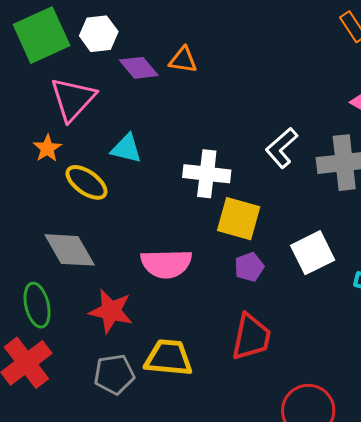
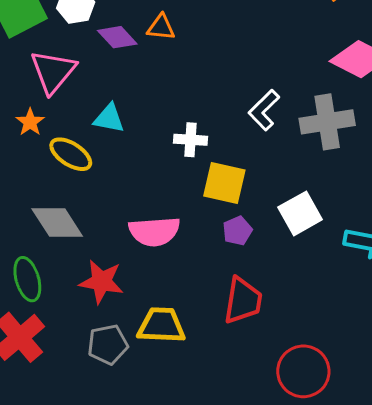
white cross: (207, 174) -> (190, 140), size x0.7

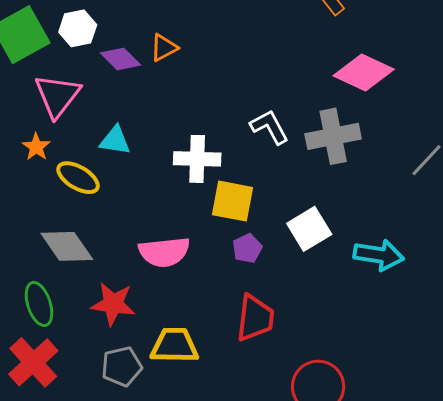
orange triangle: (161, 27) -> (164, 48), turned -32
white L-shape: (264, 110) -> (269, 127), turned 108
white cross: (190, 140) -> (197, 159), size x1.4

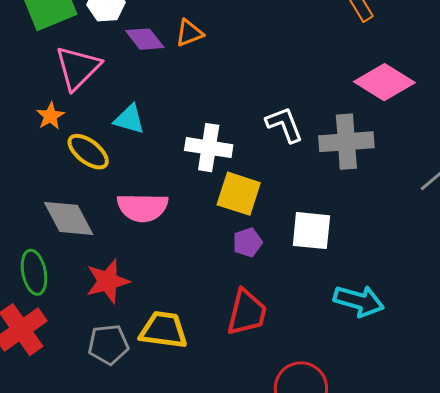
white square: (309, 229) -> (311, 231), turned 30
pink semicircle: (164, 252) -> (143, 207), moved
cyan arrow: (379, 255) -> (359, 301), moved
red star: (113, 304) -> (108, 281), turned -30

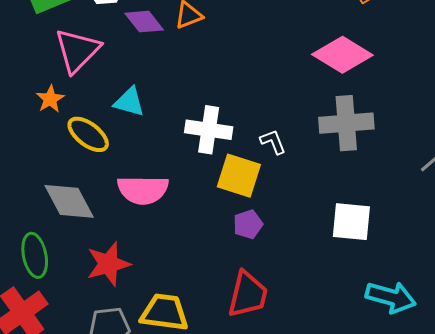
pink diamond: (384, 82) -> (342, 55), moved
white L-shape: (284, 125) -> (273, 142), moved, size x0.7
white square: (311, 231) -> (351, 222), moved
cyan arrow: (359, 301) -> (391, 297), moved

